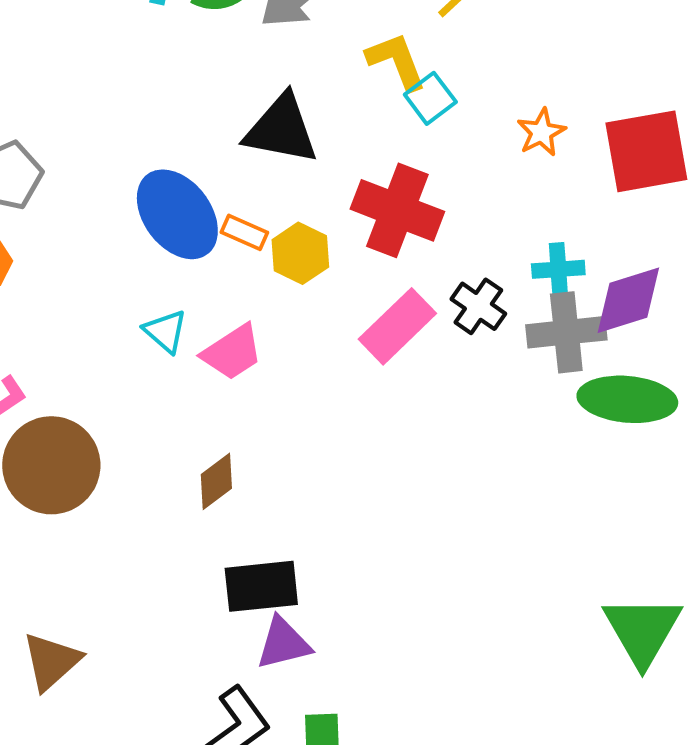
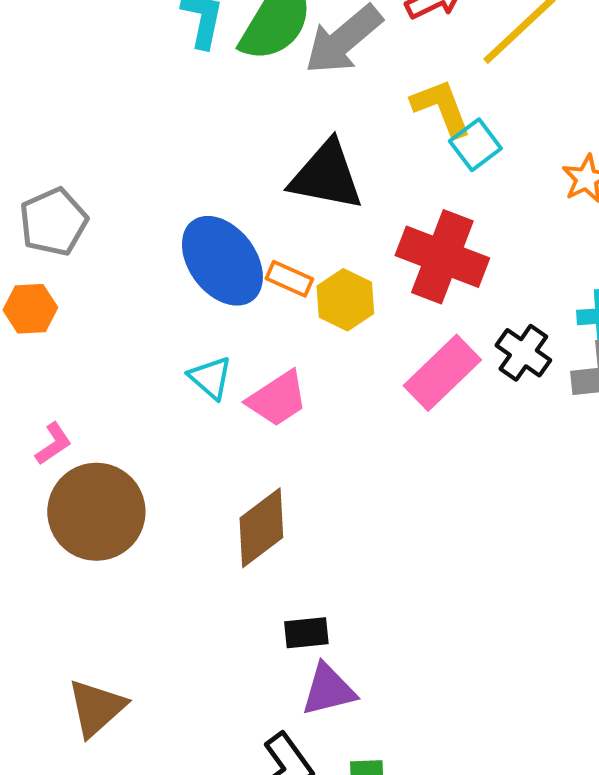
brown diamond: (216, 481) -> (261, 528), size x1.4
black rectangle: (261, 586) -> (306, 633), size x0.6

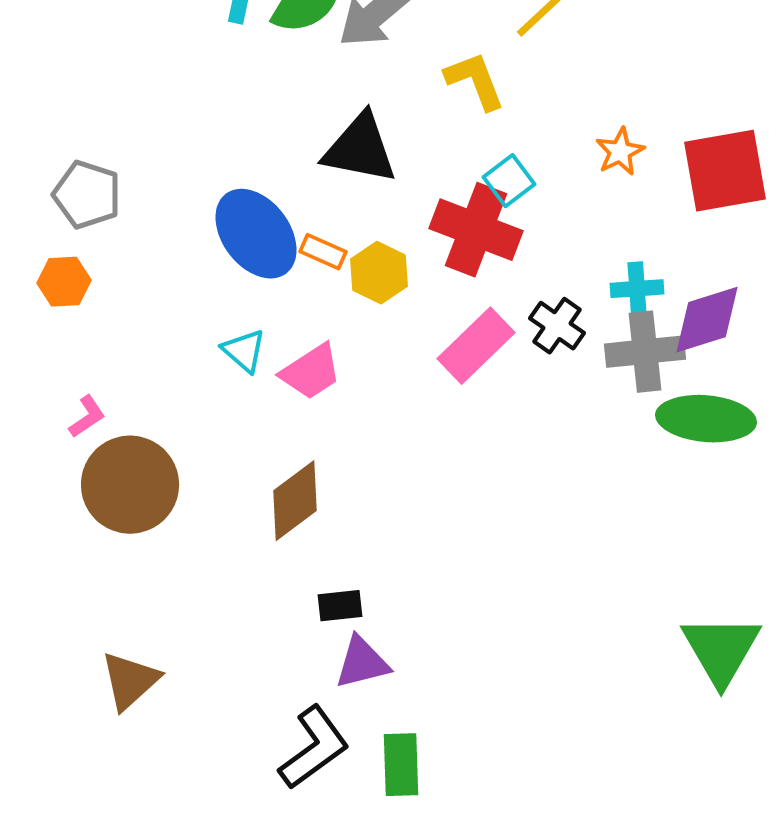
cyan square: (475, 145) -> (509, 181), moved
gray pentagon: (53, 222) -> (87, 195), turned -30

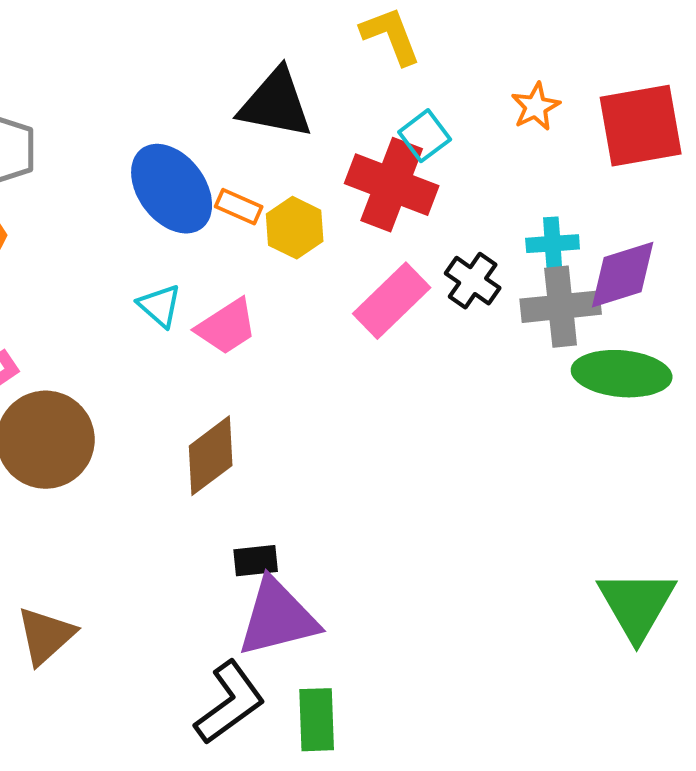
purple triangle: (362, 663) -> (278, 618), size x1.5

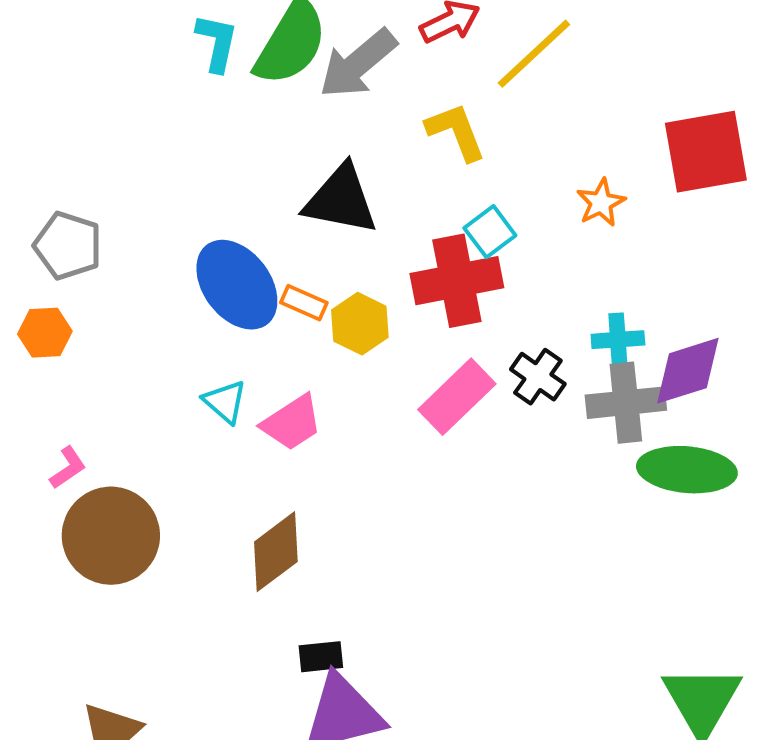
red square: (641, 126) -> (706, 152), moved
red cross: (392, 185) -> (457, 281), turned -32

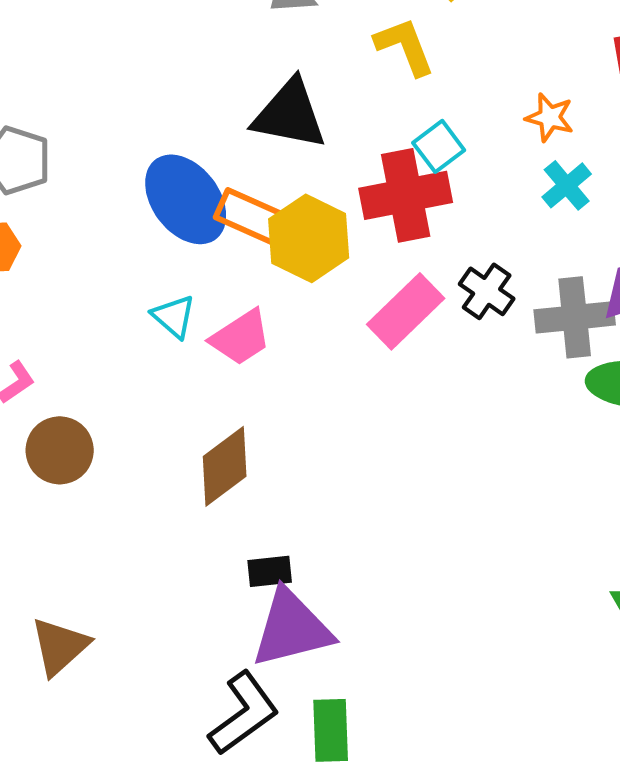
orange star: (601, 203) -> (550, 117), turned -30
orange rectangle: (304, 303) -> (253, 217), size x1.6
yellow hexagon: (360, 324) -> (309, 238), size x1.4
cyan cross: (618, 340) -> (567, 185), moved, turned -36
brown circle: (111, 536) -> (60, 450), size x0.7

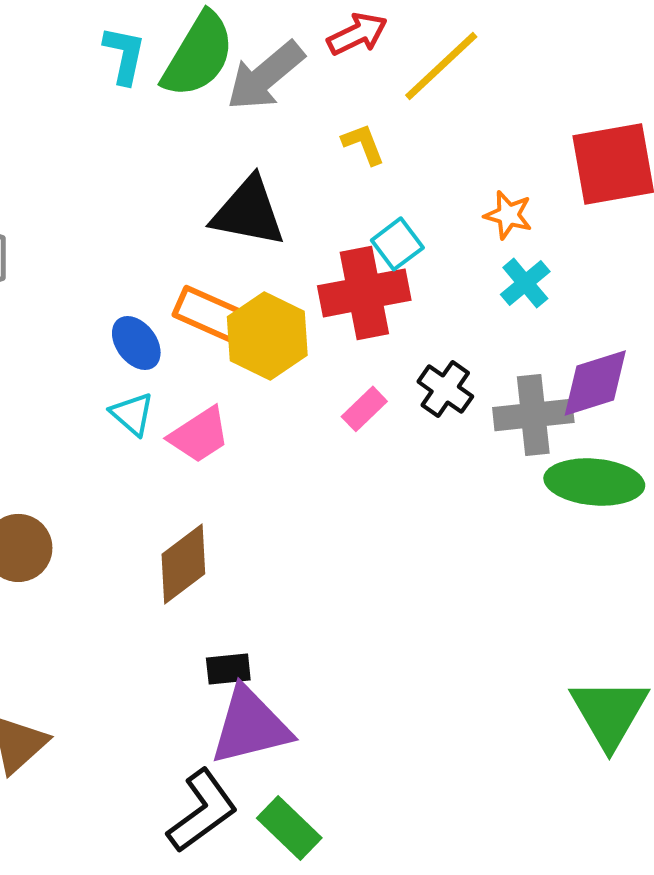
yellow L-shape: (405, 46) -> (363, 144), size x0.7
blue ellipse: (186, 199) -> (136, 343), moved, size x0.6
pink rectangle: (406, 311) -> (364, 409), size x0.6
green rectangle: (331, 730) -> (289, 828), turned -44

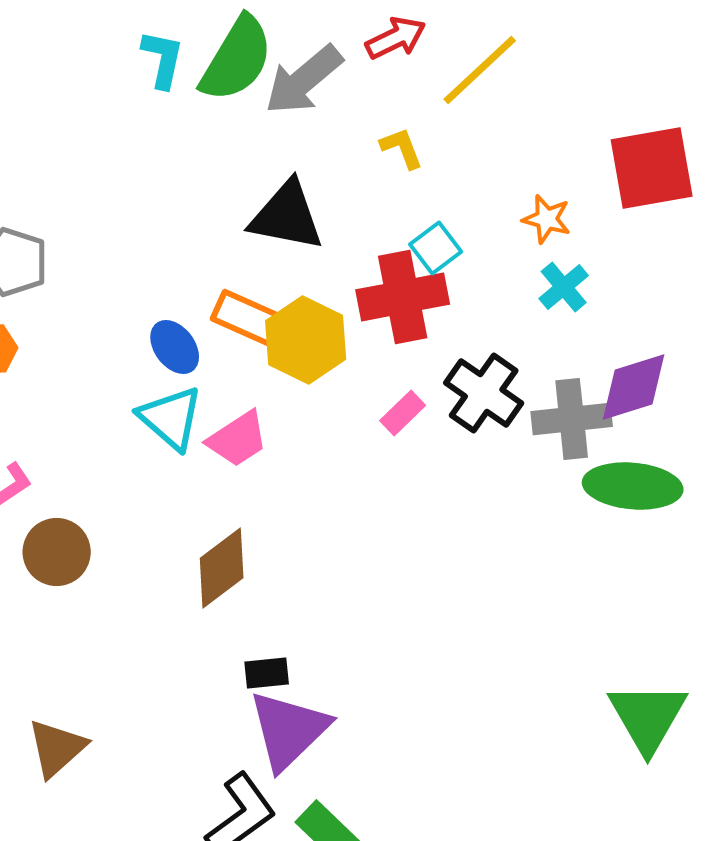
black cross: (445, 389) -> (484, 393), size x1.4
cyan triangle: (132, 414) -> (171, 418), size x1.5
purple triangle: (250, 726) -> (289, 730), turned -30

